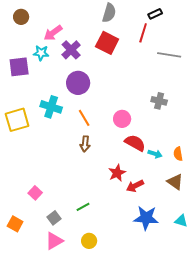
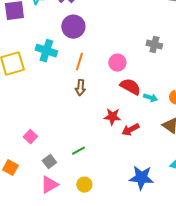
orange line: (84, 118) -> (79, 62), turned 48
red star: (117, 173) -> (112, 117), turned 30
blue star: (146, 218) -> (141, 178), moved

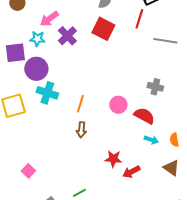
purple circle: (73, 27) -> (36, 69), moved
red semicircle: (130, 87) -> (144, 116), moved
pink square: (30, 137) -> (28, 171), moved

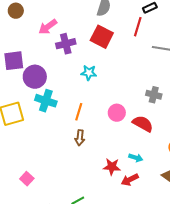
purple cross: (67, 36) -> (66, 44), turned 30
cyan star: (37, 39) -> (89, 73), moved
cyan arrow: (151, 140) -> (136, 158), moved

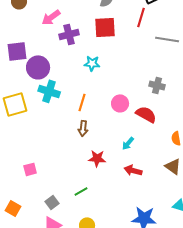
red square: (102, 37) -> (105, 27), turned -30
cyan arrow: (136, 158) -> (128, 143), moved, turned 112
red star: (112, 167) -> (97, 158), moved
pink square: (27, 179) -> (30, 169), turned 32
red arrow: (130, 180) -> (133, 170), turned 42

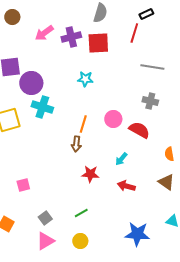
purple cross: (69, 34) -> (71, 37), moved
gray line: (167, 39) -> (152, 67), moved
orange line: (82, 102) -> (83, 124), moved
green line: (81, 191) -> (81, 213), moved

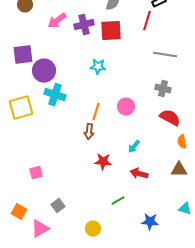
red semicircle: (139, 130) -> (170, 118), moved
brown triangle: (166, 182) -> (179, 170), turned -36
green line: (81, 213) -> (118, 201), moved
blue star: (137, 234) -> (150, 222), size x0.7
pink triangle: (45, 241) -> (40, 229), moved

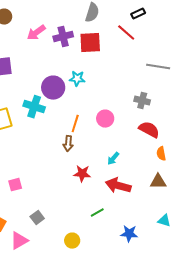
red line: (147, 21) -> (126, 33), turned -66
gray line: (165, 55) -> (158, 67), moved
purple circle: (44, 71) -> (53, 88), moved
red arrow: (139, 174) -> (118, 186), size x1.4

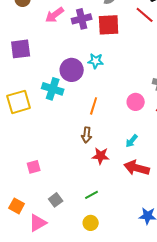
pink circle: (105, 119) -> (136, 102), moved
brown arrow: (68, 144) -> (87, 135), moved
green line: (97, 213) -> (92, 195), moved

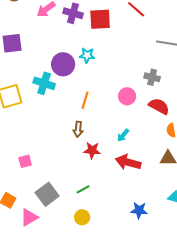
purple cross: (82, 19) -> (73, 13), turned 30
gray square: (56, 200) -> (47, 194), size x1.6

